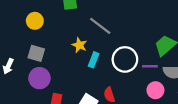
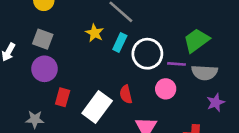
cyan rectangle: (94, 60) -> (120, 42), moved
pink circle: (155, 90) -> (166, 89), moved

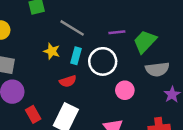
purple line: (176, 64) -> (117, 32), moved
red semicircle: (126, 94) -> (68, 81), moved, turned -84
red rectangle: (63, 97) -> (33, 114), turned -35

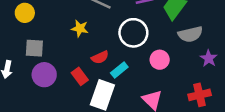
cyan rectangle: (76, 56) -> (119, 70), moved, turned 42
red rectangle: (33, 114) -> (80, 76), moved

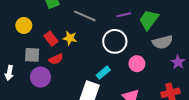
red semicircle: (100, 57) -> (56, 59), moved
red rectangle: (80, 76) -> (51, 39), moved

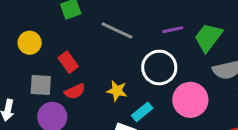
yellow star: (70, 38) -> (117, 91), moved
pink circle: (137, 64) -> (190, 100), size x1.5

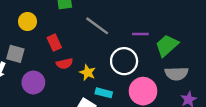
gray square: (41, 85) -> (15, 54), moved
red semicircle: (75, 91) -> (65, 64), moved
cyan rectangle: (142, 112) -> (104, 93), turned 42

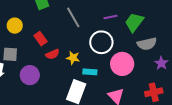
gray line: (97, 26) -> (73, 17), turned 35

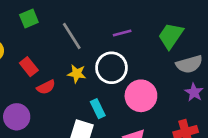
green trapezoid: (134, 22) -> (171, 36), moved
gray semicircle: (147, 44) -> (189, 64), moved
yellow star: (73, 58) -> (77, 74), moved
cyan rectangle: (90, 72) -> (98, 109), turned 64

